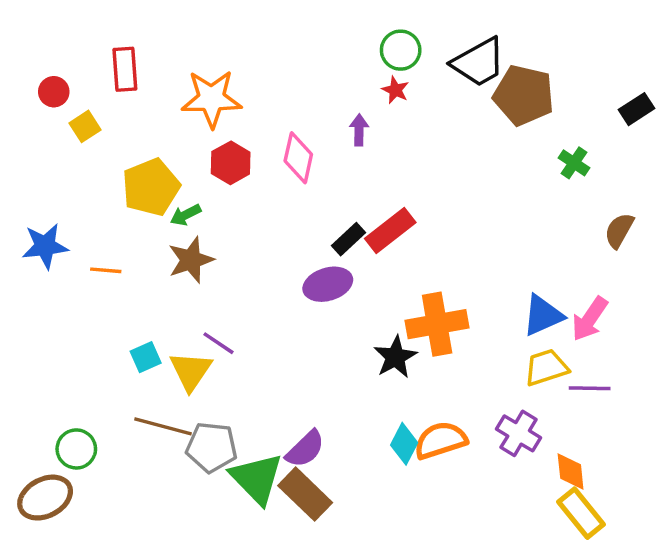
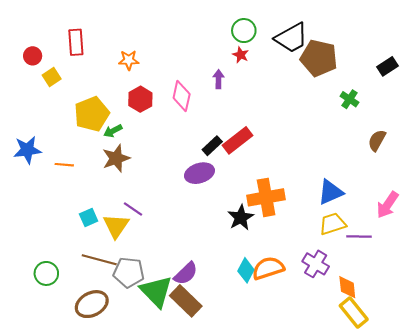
orange star: (212, 99) -> (129, 60), size x0.6
pink arrow: (590, 319) -> (387, 205), moved
brown ellipse: (45, 498) -> (92, 304), moved

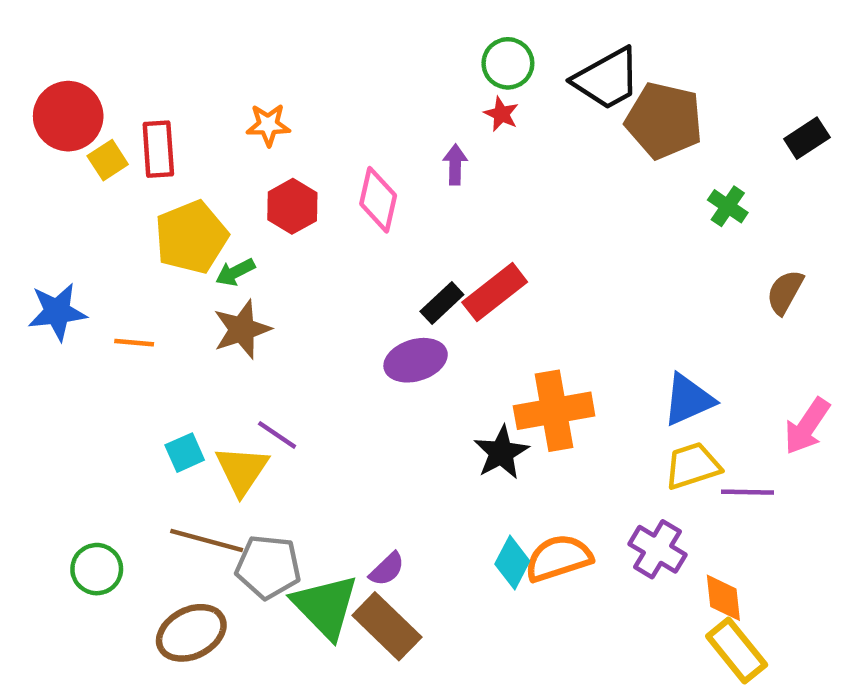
red rectangle: (76, 42) -> (158, 149), moved
red circle: (33, 56) -> (68, 116), size x1.8
purple semicircle: (186, 273) -> (387, 569), size x0.7

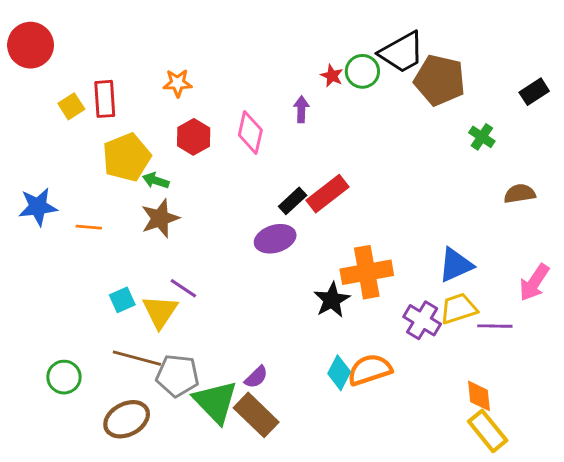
green circle: (508, 63) -> (362, 71), moved
red circle: (68, 116) -> (31, 45), moved
green arrow: (235, 272) -> (156, 181), turned 45
brown semicircle: (785, 292) -> (520, 194), turned 52
purple cross: (657, 549) -> (422, 320), moved

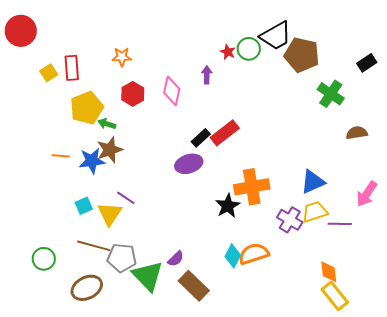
green cross: (482, 137) -> (331, 94), size x1.5
blue star: (38, 207) -> (92, 161), moved
brown rectangle: (256, 415) -> (194, 286), moved

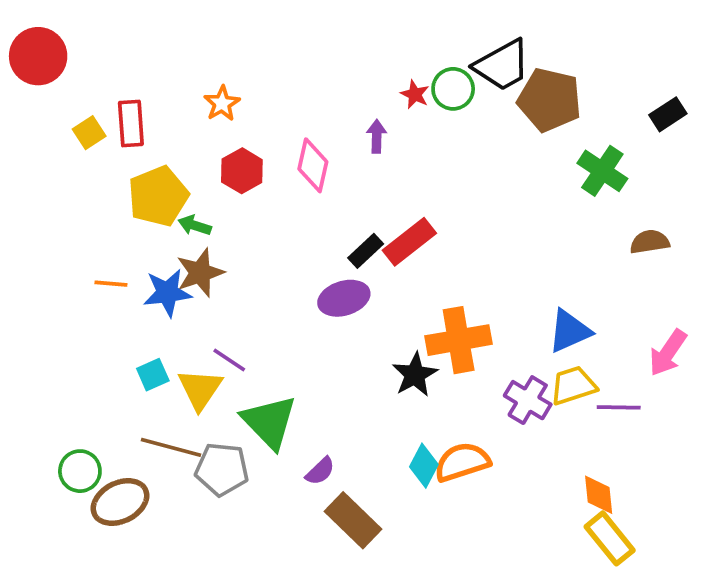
orange star: (122, 57) -> (222, 103), turned -30
green triangle: (148, 276) -> (269, 422), moved
brown ellipse: (87, 288) -> (120, 502), moved

